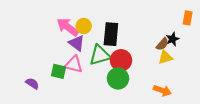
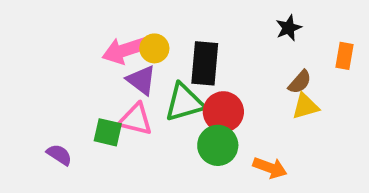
orange rectangle: (188, 18) -> (345, 56), moved
pink arrow: (68, 27) -> (125, 50), turned -55
black star: (172, 39) -> (289, 28), moved
orange arrow: (162, 91) -> (270, 168), moved

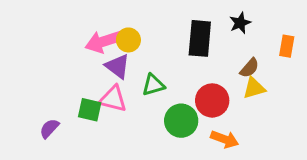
black rectangle: (205, 63) -> (200, 38), moved
green triangle: (184, 102) -> (153, 85), size x0.7
red circle: (223, 112) -> (212, 100), moved
purple semicircle: (59, 155) -> (49, 128), turned -80

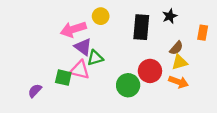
yellow circle: (128, 40) -> (101, 16), moved
green triangle: (153, 85) -> (95, 58), moved
orange arrow: (225, 139) -> (179, 82), moved

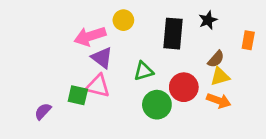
green triangle: (95, 58) -> (144, 71), moved

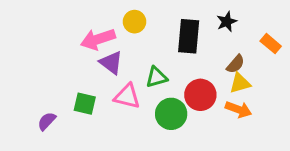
orange rectangle: (248, 40) -> (271, 44), turned -60
pink triangle: (98, 86) -> (127, 96), moved

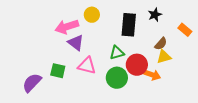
green triangle: (156, 77) -> (117, 53), moved
orange arrow: (238, 109) -> (152, 75), moved
purple semicircle: (47, 121) -> (32, 83), size x1.5

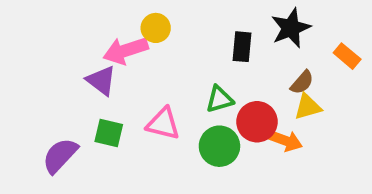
yellow circle: (92, 15) -> (156, 28), moved
black star: (155, 15) -> (291, 28), size x1.5
black rectangle: (129, 25) -> (242, 47), size x0.7
purple triangle: (76, 43) -> (101, 80), moved

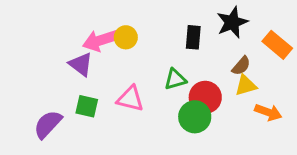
yellow circle: (156, 28) -> (126, 37), moved
orange rectangle: (347, 56) -> (277, 45), size x1.4
orange arrow: (285, 141) -> (268, 112), moved
green circle: (219, 146) -> (195, 117), moved

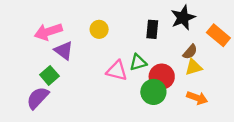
pink arrow: (100, 40) -> (48, 32), moved
pink triangle: (130, 99) -> (117, 71), moved
green square: (87, 106) -> (49, 75), moved, turned 36
orange arrow: (268, 112) -> (197, 98), moved

